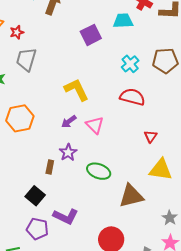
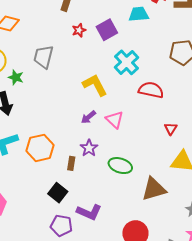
red star: (17, 32) -> (79, 30), moved
cyan cross: (130, 64) -> (127, 62), moved, size x1.4
orange hexagon: (20, 118) -> (40, 148), moved

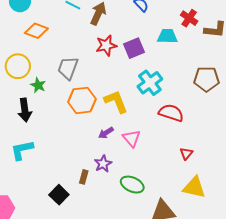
red star: (79, 30) -> (106, 45), size x1.5
orange hexagon: (40, 148) -> (82, 100), moved
black square: (58, 193) -> (59, 195), moved

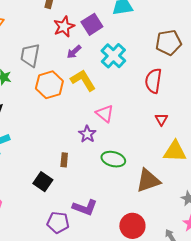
red semicircle: (171, 113) -> (153, 81), moved, turned -90
purple arrow: (106, 133) -> (74, 52), moved
purple star: (103, 164) -> (87, 134), moved

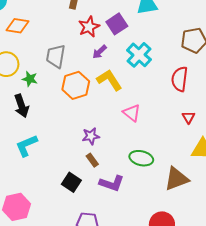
purple star: (87, 134) -> (91, 136), moved, turned 30
brown rectangle: (64, 160) -> (92, 160), turned -40
purple L-shape: (85, 207) -> (112, 183), moved

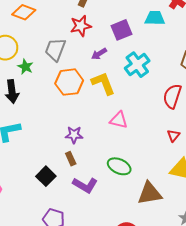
red star: (89, 27) -> (81, 26), moved
pink triangle: (132, 113) -> (119, 120), turned -36

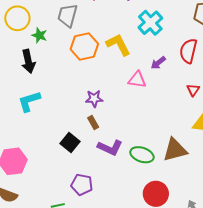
purple arrow: (99, 54) -> (158, 63), moved
green ellipse: (119, 166) -> (142, 155), moved

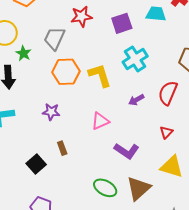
pink triangle: (137, 80) -> (100, 121), moved, turned -42
purple star: (94, 99) -> (51, 112), moved
purple L-shape: (110, 148) -> (127, 151), moved
brown triangle: (175, 150) -> (139, 188), turned -36

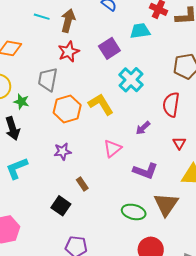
purple arrow: (136, 100) -> (143, 128), moved

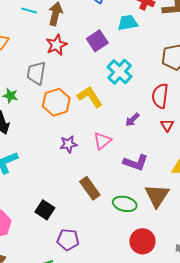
red triangle: (179, 143) -> (167, 125), moved
purple star: (63, 151) -> (68, 144), moved
brown rectangle: (82, 184) -> (90, 188), moved, size x1.6
black square: (61, 206) -> (45, 210), moved

